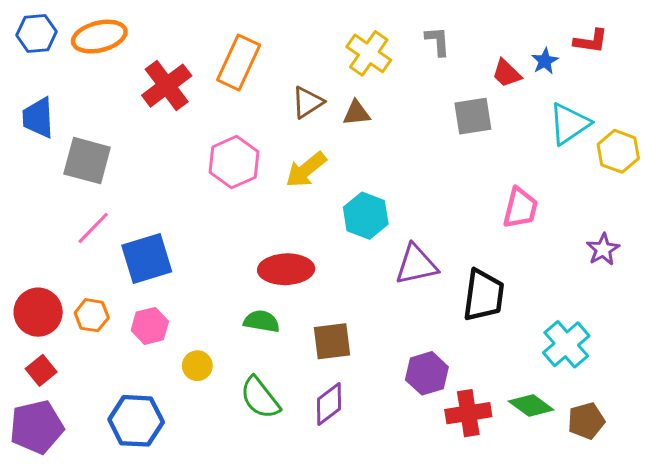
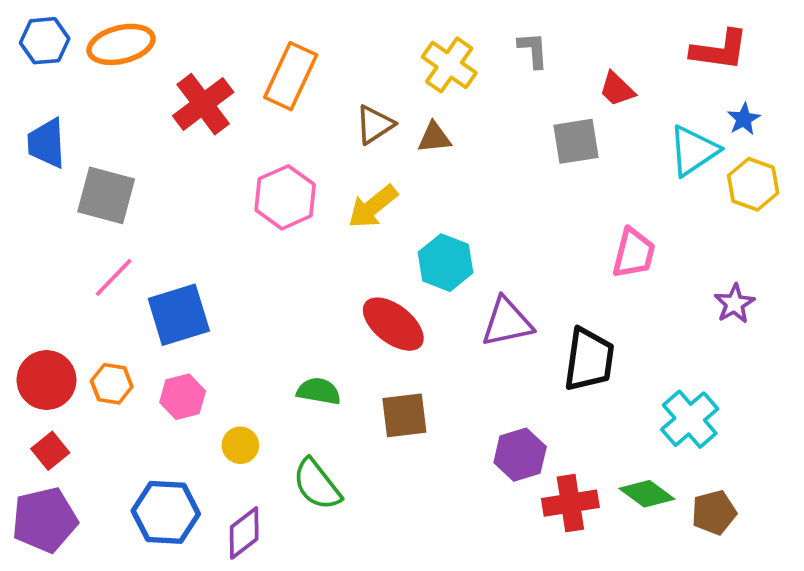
red L-shape: (591, 41) -> (720, 50), size x1.4
blue star: (545, 61) -> (744, 119), moved
red ellipse: (286, 269) -> (393, 324), moved, turned 40
purple diamond: (329, 404) -> (244, 533), moved

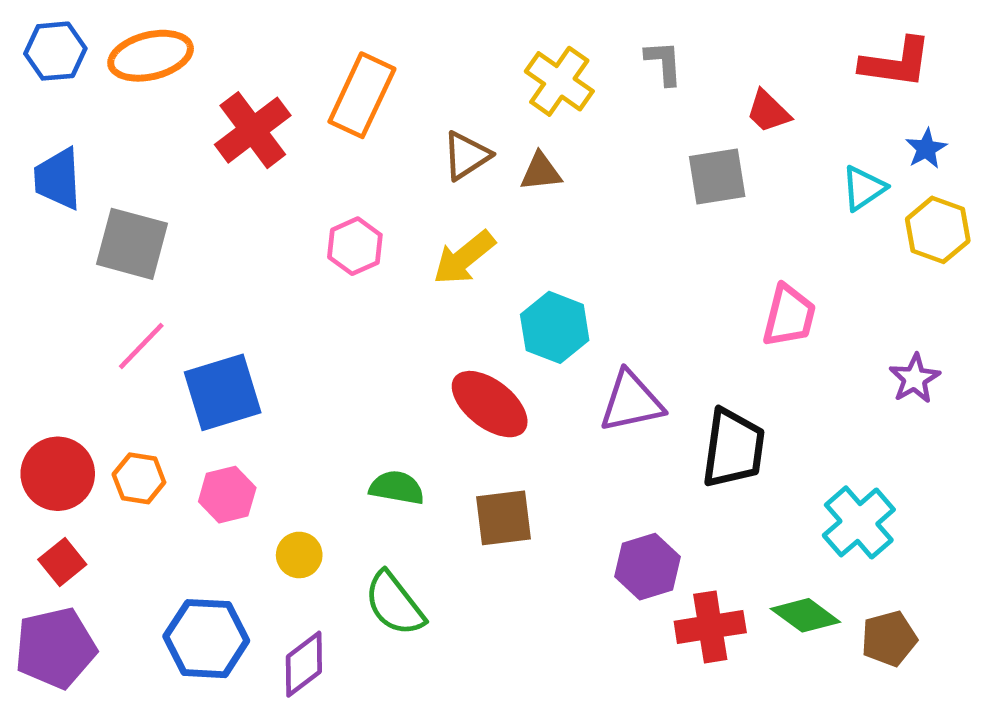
cyan triangle: (693, 151) -> (863, 188), size x0.7
pink hexagon: (285, 197) -> (355, 246), size x0.7

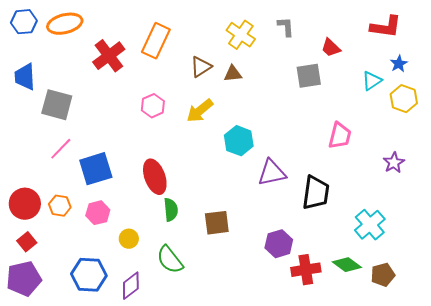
red ellipse: (490, 404) -> (155, 177), moved, turned 32
green semicircle: (397, 488) -> (171, 210), turned 75

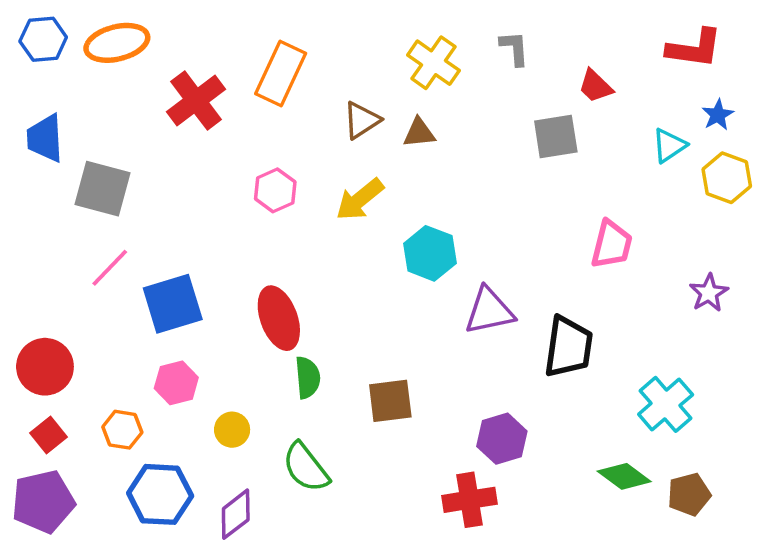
orange hexagon: (60, 206) -> (122, 430), moved
red cross: (306, 270) -> (470, 500), moved

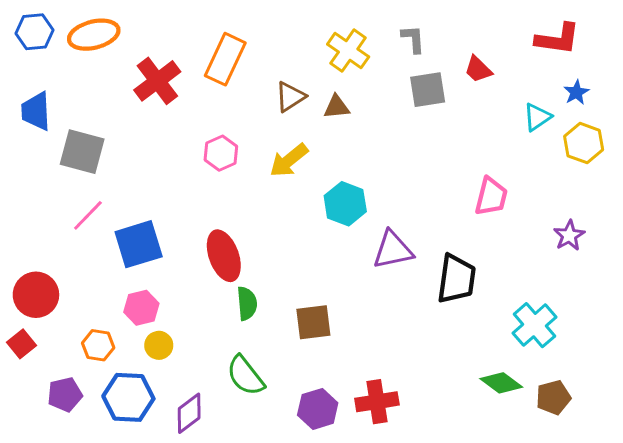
gray square: (556, 136) -> (428, 90), moved
yellow circle: (232, 430) -> (159, 345), moved
red square: (49, 435) -> (21, 344), moved
purple hexagon: (502, 439) -> (318, 409), moved
purple pentagon: (43, 502) -> (65, 394), moved, size x0.7

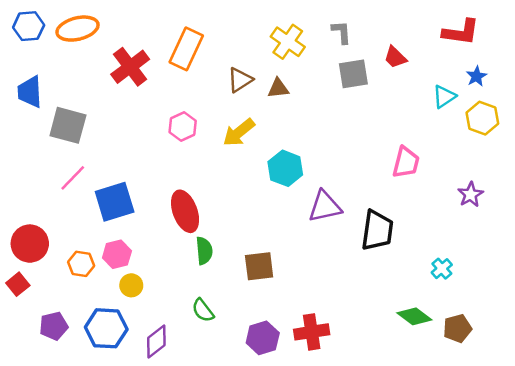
cyan cross: (534, 325) -> (442, 269), size x0.6
orange hexagon: (98, 345) -> (81, 264), moved
green semicircle: (245, 376) -> (203, 310), size x0.7

